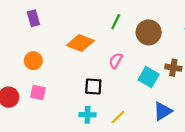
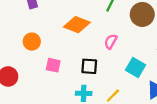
cyan square: (149, 77) -> (135, 67), moved
pink square: (38, 92) -> (53, 65), moved

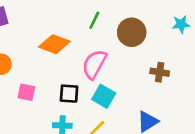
pink semicircle: (111, 42) -> (94, 64), size x1.6
cyan square: (135, 67) -> (104, 96), moved

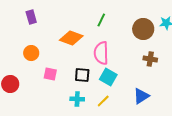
brown circle: (132, 32) -> (143, 29), moved
pink semicircle: (94, 64) -> (101, 53), turned -30

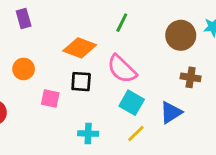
pink semicircle: (101, 53) -> (122, 69), turned -45
black square: (82, 75) -> (81, 82), moved
blue triangle: (141, 96) -> (171, 112), moved
yellow line: (103, 101) -> (136, 134), moved

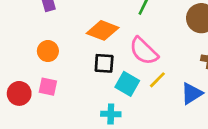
pink square: (50, 98) -> (48, 87), moved
cyan square: (132, 103) -> (127, 84), moved
yellow line: (136, 134) -> (157, 80), moved

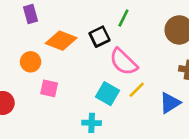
orange diamond: (103, 30) -> (61, 41), moved
black square: (104, 63) -> (100, 37), moved, turned -30
pink square: (48, 87) -> (49, 88), moved

